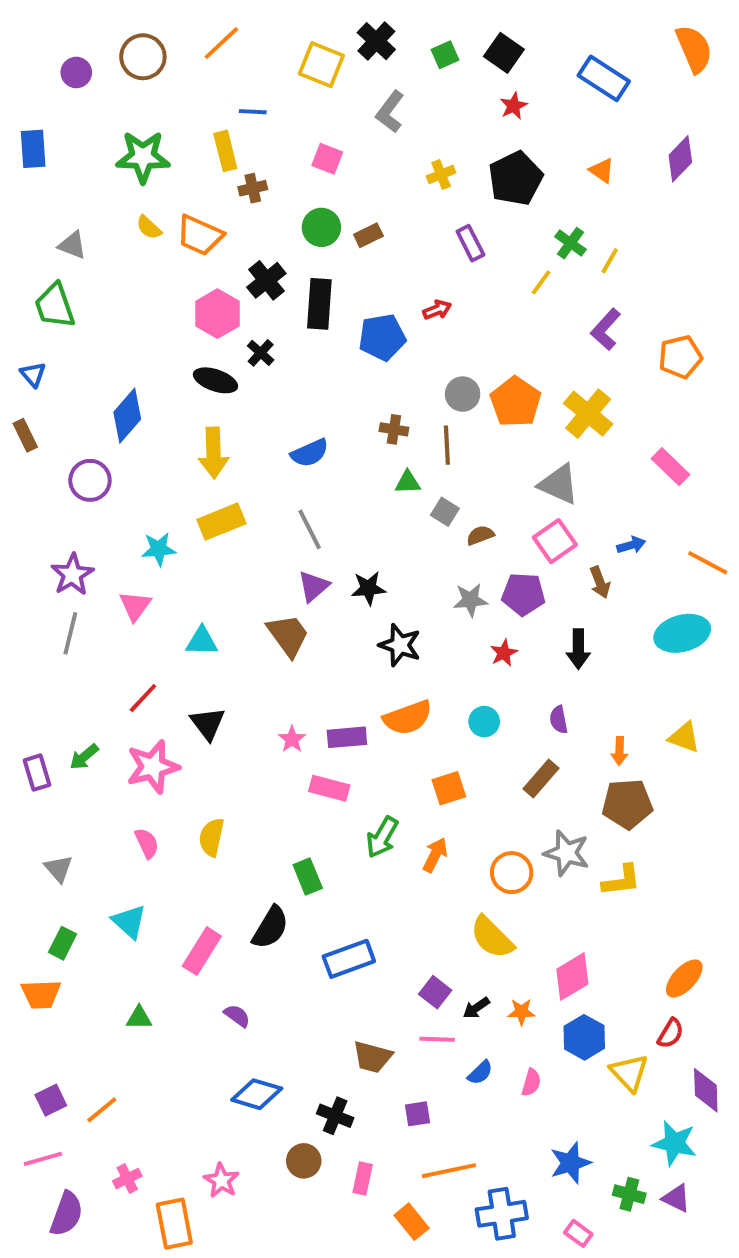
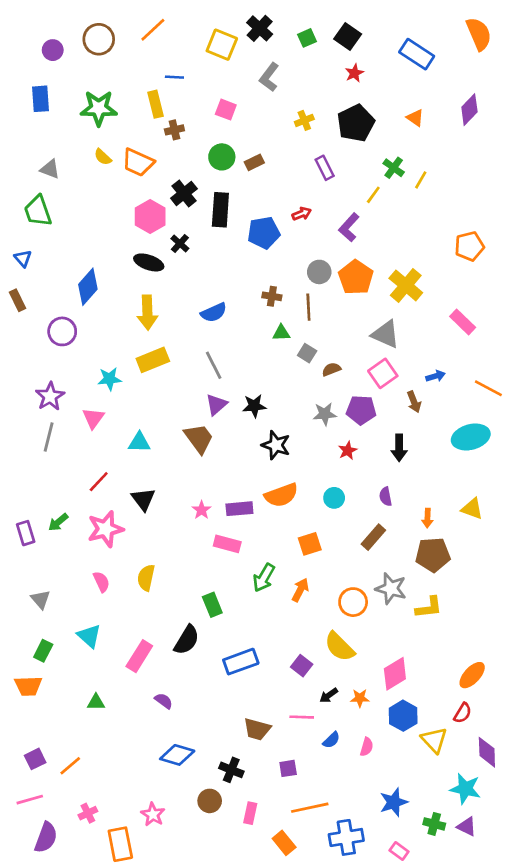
blue rectangle: (33, 149) -> (41, 99), moved
purple L-shape: (606, 329) -> (349, 227), moved
purple square: (435, 992) -> (302, 666), moved

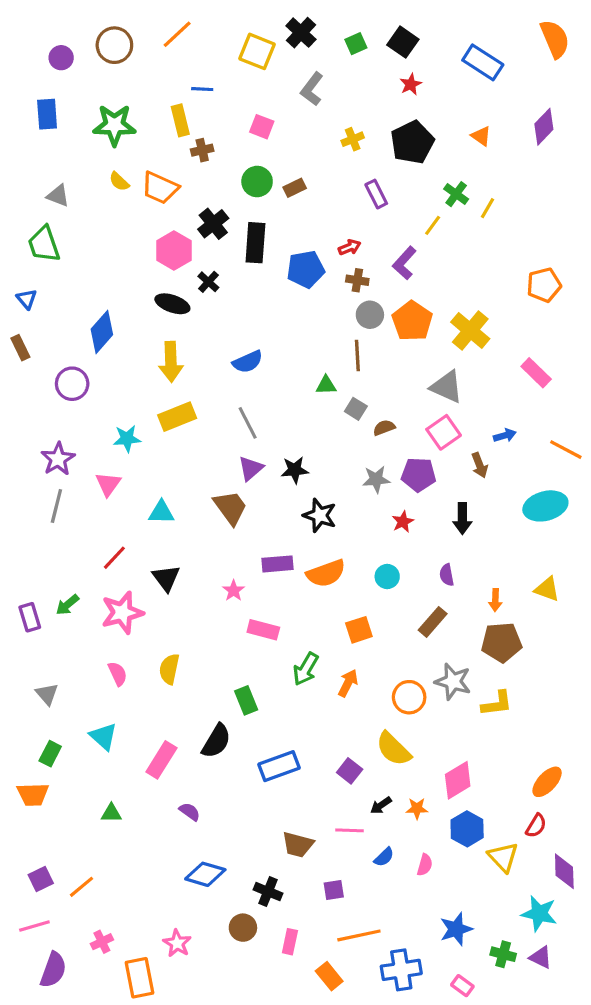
brown cross: (272, 296) -> (357, 280), moved
purple rectangle: (239, 509) -> (277, 564), moved

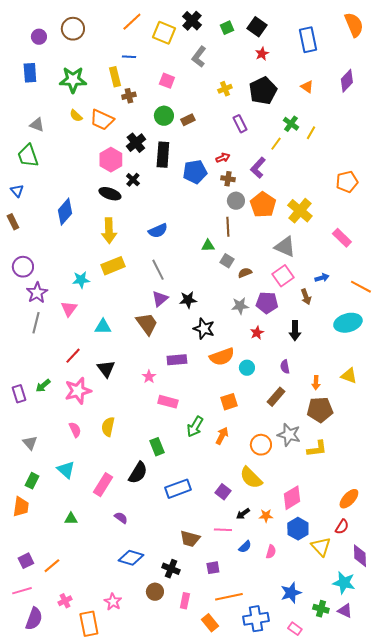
orange line: (177, 34) -> (132, 22), moved
blue rectangle: (483, 62) -> (308, 40), turned 45
purple circle: (72, 384) -> (23, 267), moved
orange semicircle: (326, 573) -> (222, 357), moved
orange trapezoid: (33, 794) -> (21, 507), turned -80

